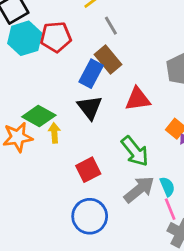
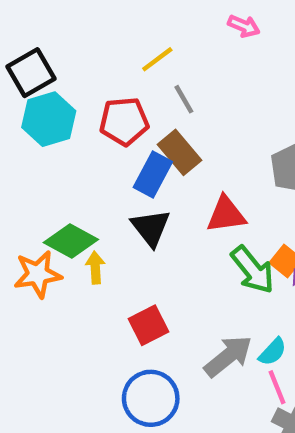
red pentagon: (56, 37) -> (124, 121), moved
green arrow: (135, 151) -> (253, 270), moved
cyan semicircle: (167, 187) -> (273, 352), turned 66

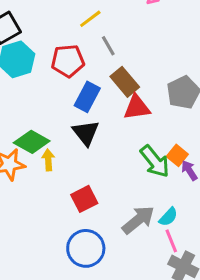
brown rectangle: (179, 152) -> (125, 82), moved
red triangle: (226, 214) -> (137, 107), moved

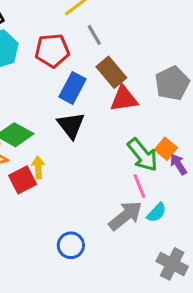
yellow arrow: (48, 160) -> (38, 167), moved
red square: (84, 199) -> (23, 180), moved
pink line: (171, 241) -> (139, 186), moved
blue circle: (86, 248) -> (71, 245), size x0.7

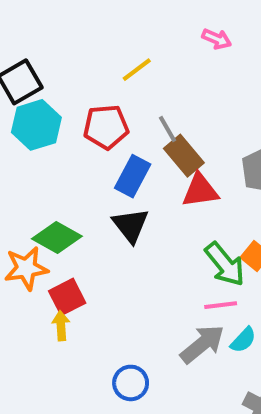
gray line: (94, 35) -> (167, 129), moved
yellow arrow: (38, 167) -> (61, 326), moved
pink line: (139, 186) -> (221, 305), turned -75

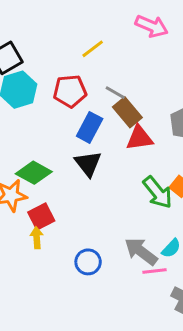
pink arrow: (217, 39) -> (152, 26), size x1.5
gray line: (167, 129) -> (115, 93), turned -30
pink line: (221, 305) -> (155, 271), moved
gray arrow: (202, 344) -> (141, 251), turned -104
blue circle: (131, 383) -> (88, 262), moved

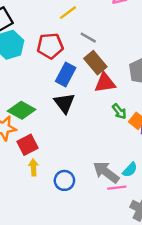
gray line: (115, 93) -> (88, 38), moved
green arrow: (158, 192) -> (119, 111), moved, size x0.6
yellow arrow: (37, 238) -> (33, 167), moved

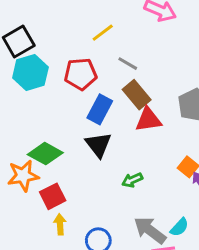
green arrow: (119, 111) -> (132, 180), moved, turned 105

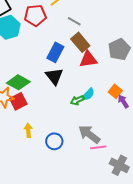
red pentagon: (81, 74) -> (35, 15), moved
red square: (53, 196) -> (18, 101), moved
cyan semicircle: (179, 227) -> (88, 94), moved

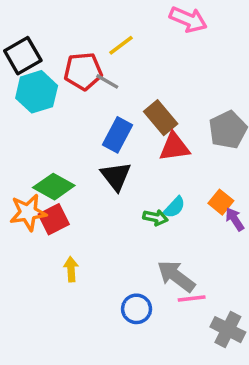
gray line: (74, 21) -> (107, 81), moved
green arrow: (77, 100) -> (155, 218), turned -144
blue circle: (54, 141) -> (137, 309), moved

